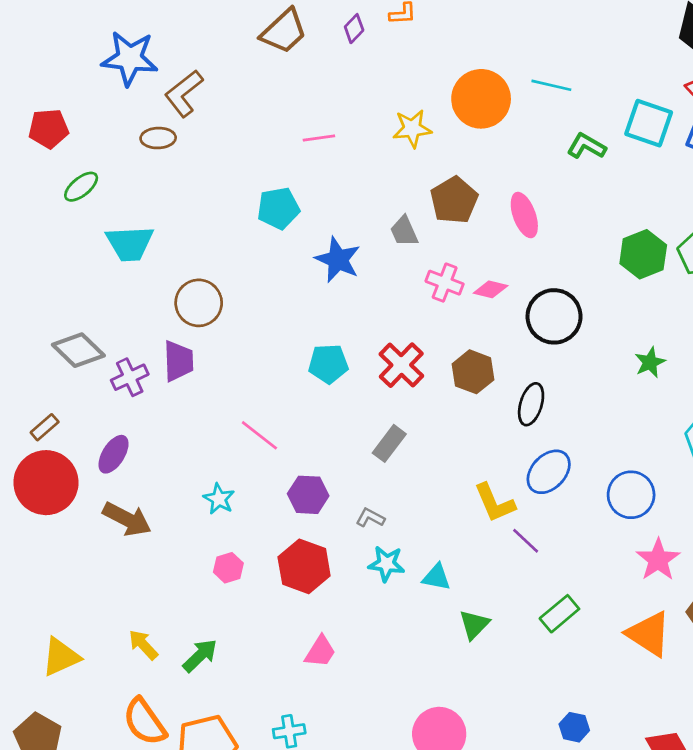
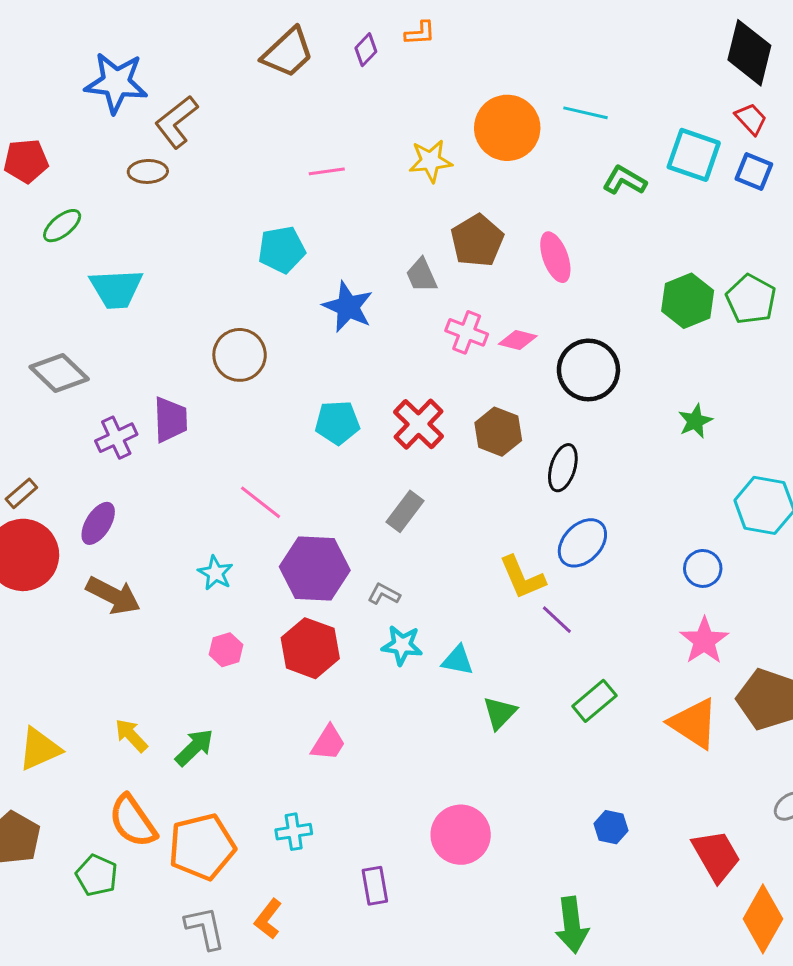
brown circle: (199, 303) -> (240, 355), moved
gray diamond: (78, 350) -> (59, 373), moved
purple hexagon: (308, 495) -> (315, 568), size x1.5
blue circle: (631, 495) -> (703, 568), moved, size x0.7

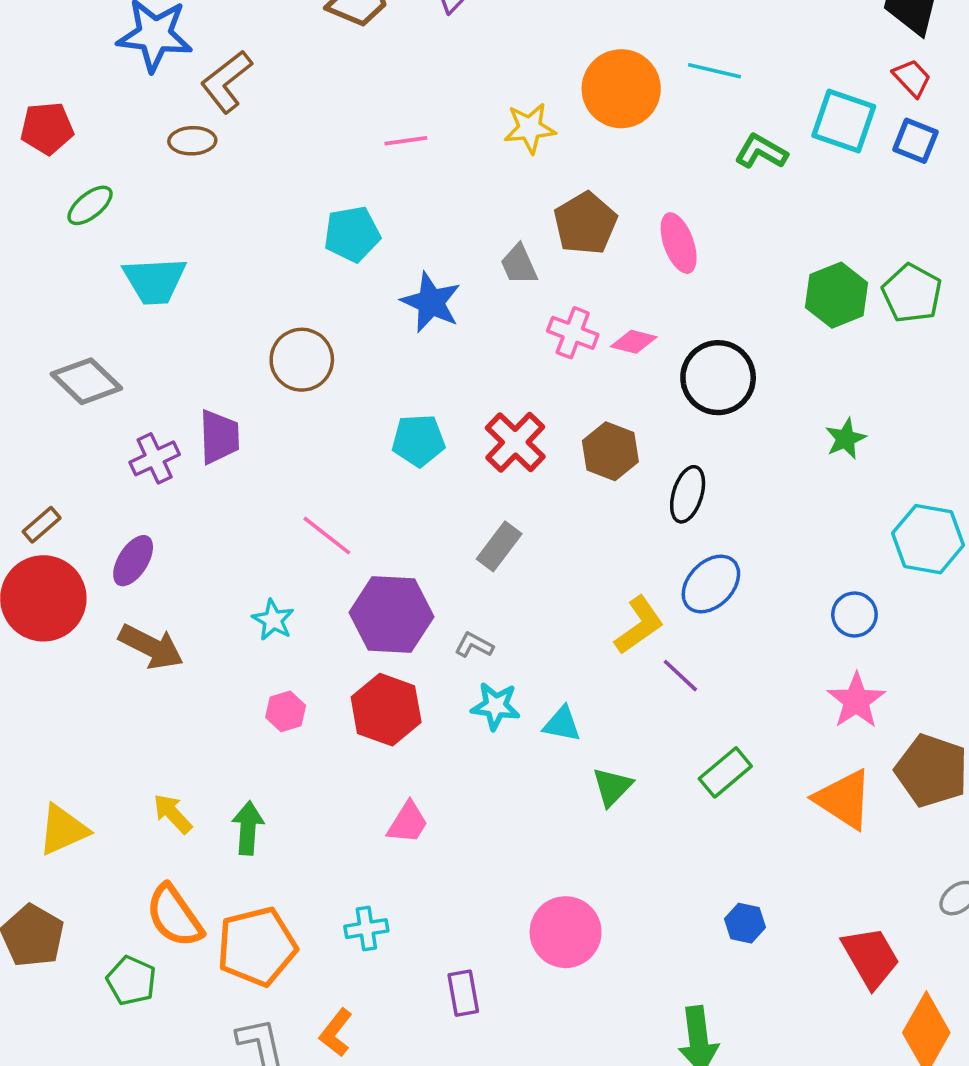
yellow L-shape: (522, 578) -> (639, 625), turned -102
green arrow: (194, 747) -> (248, 828), turned -42

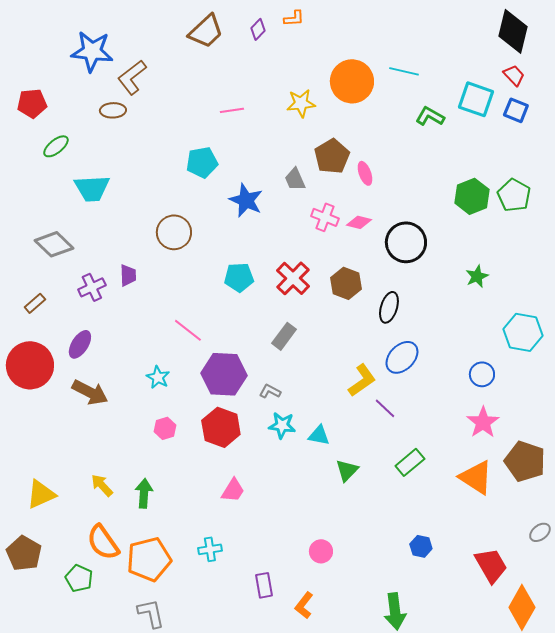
pink ellipse: (679, 243) -> (365, 173), moved, size x0.7
purple trapezoid: (219, 437) -> (128, 275), size x0.7
brown rectangle: (42, 525) -> (35, 303), moved
pink circle: (566, 932) -> (321, 551), size x0.6
orange L-shape: (336, 1033) -> (304, 605), moved

